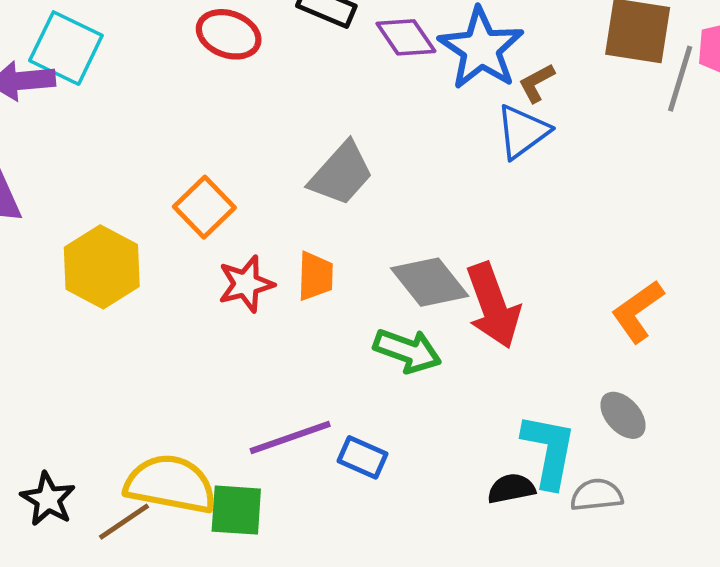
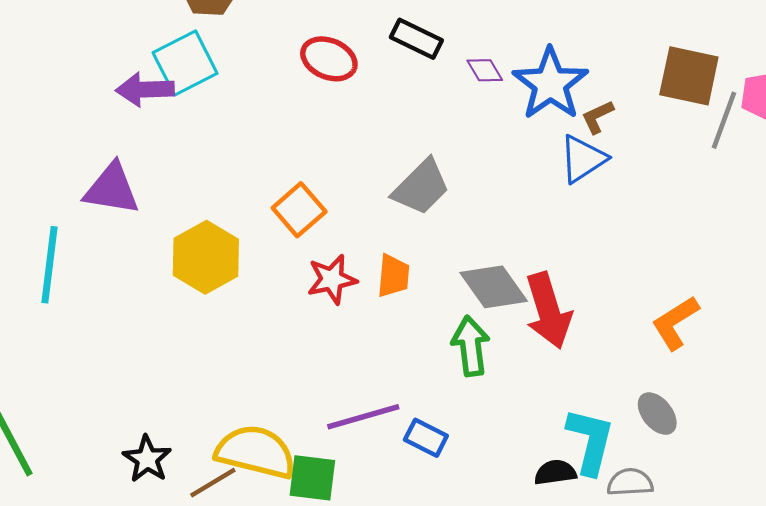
purple diamond: (406, 37) -> (485, 70), size x0.7
cyan square: (66, 48) -> (185, 63), turned 34
green arrow: (407, 351) -> (471, 346), turned -120

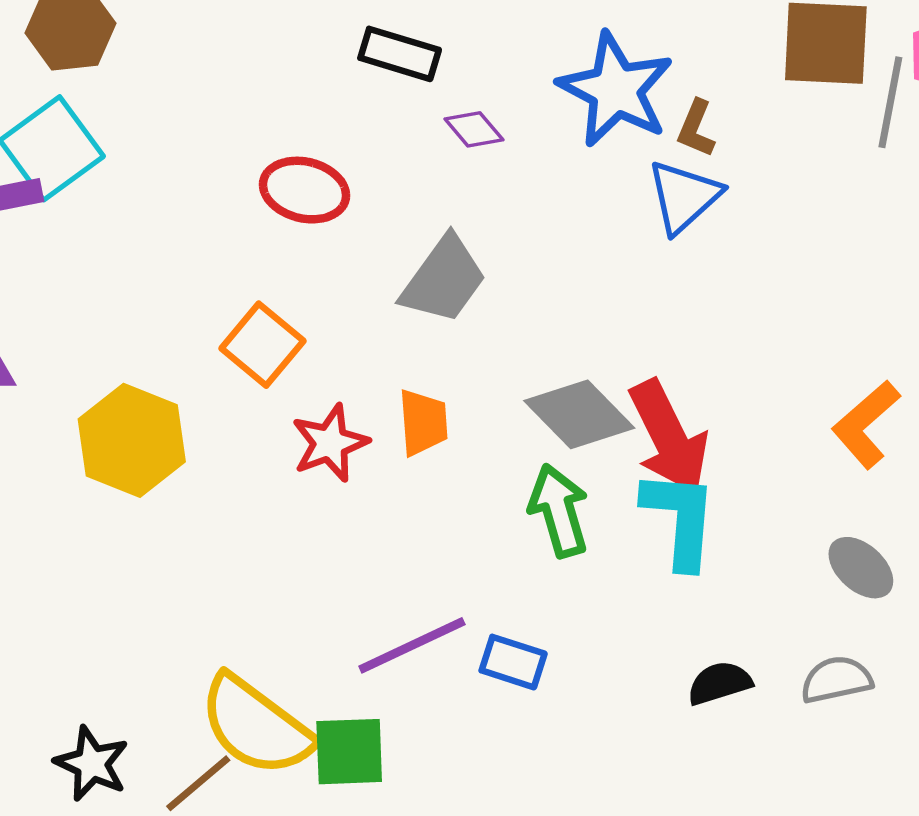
red ellipse: (329, 59) -> (304, 190), moved
purple diamond: (485, 70) -> (474, 129), moved
brown L-shape: (598, 117) -> (696, 129), turned -33
cyan L-shape: (590, 441) -> (680, 519), moved
yellow semicircle: (256, 452) -> (256, 726), turned -148

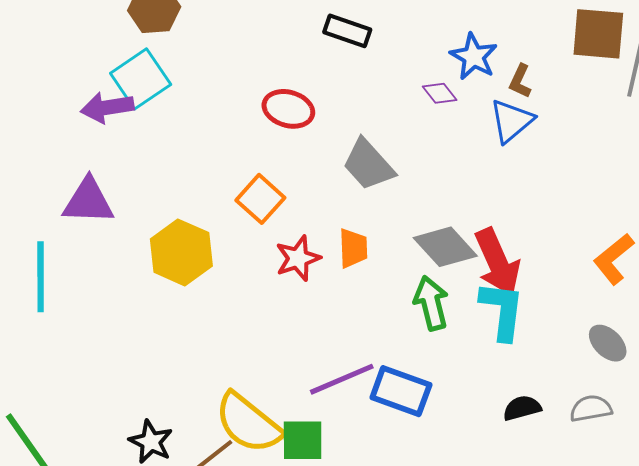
blue star: (616, 90) -> (474, 57), size x0.7
purple diamond: (474, 129) -> (440, 93), moved
gray trapezoid: (444, 280) -> (368, 165), turned 100
blue rectangle: (513, 662) -> (401, 391), size x1.5

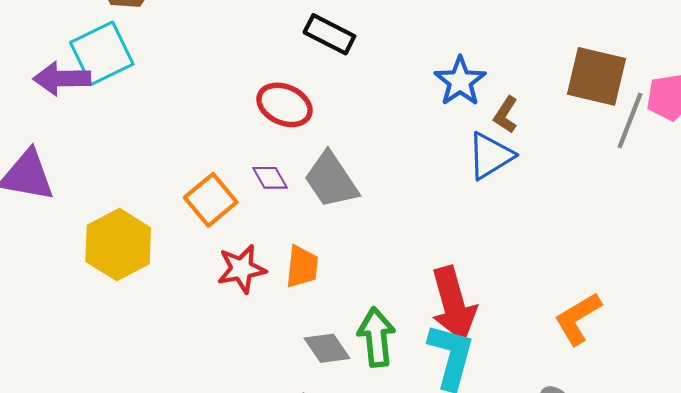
purple diamond: (440, 93) -> (270, 178), moved
red ellipse: (288, 109) -> (285, 105), moved
gray diamond: (445, 247) -> (327, 348), moved, size x0.7

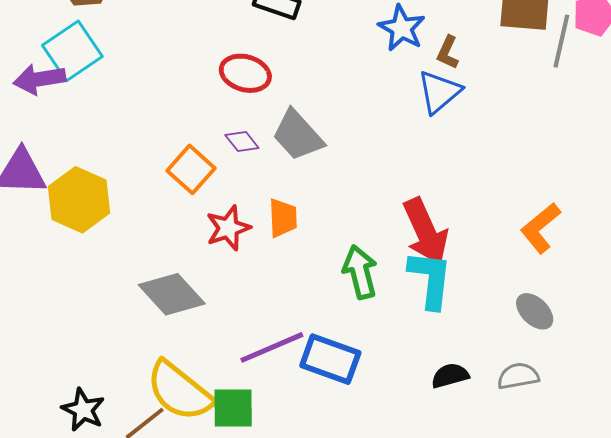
yellow hexagon: (118, 245) -> (79, 200), moved
gray diamond: (327, 348) -> (172, 294), moved, size x1.5

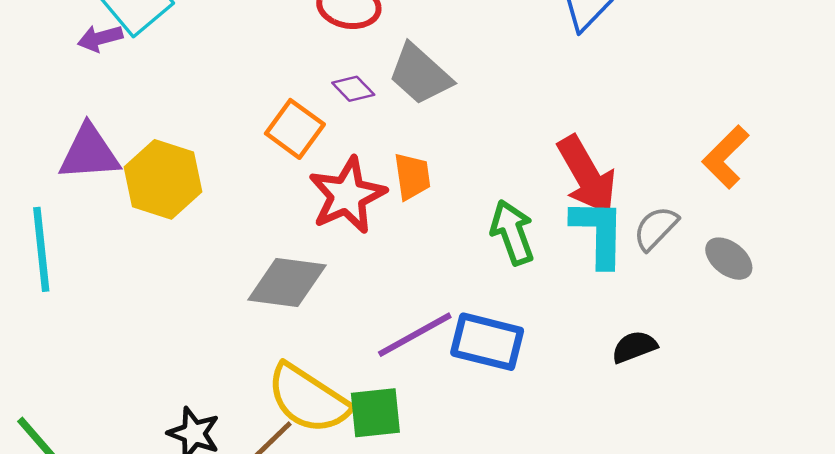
purple arrow: (39, 79) -> (100, 38), size x0.7
red star: (228, 228) -> (347, 195), size x1.4
gray diamond: (172, 294) -> (287, 283), turned -34
gray semicircle: (518, 376) -> (656, 228), moved, turned -30

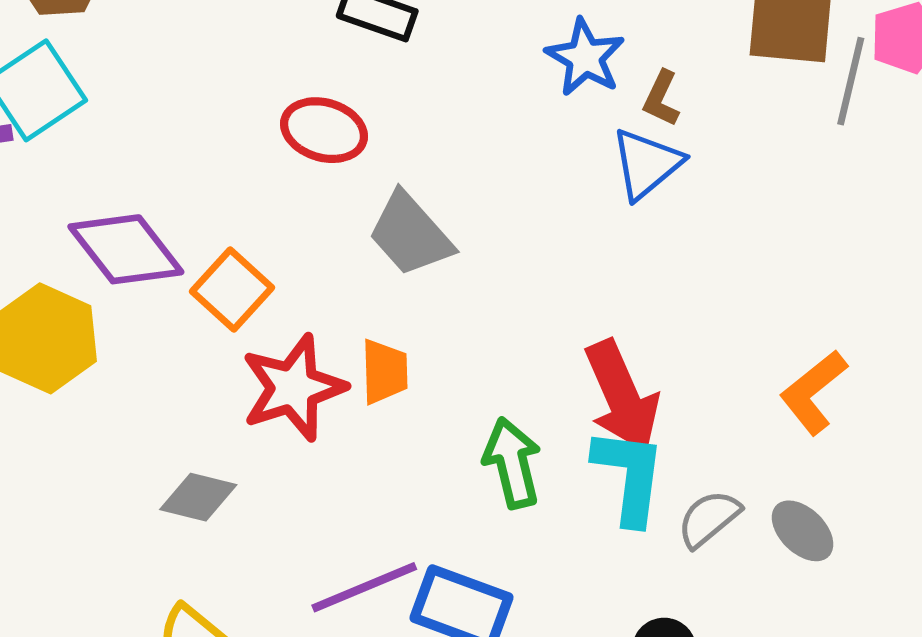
purple diamond: (353, 89) -> (126, 249), moved, size x2.0
gray semicircle: (656, 228) -> (709, 519), moved
gray diamond: (287, 283) -> (198, 497), size x0.7

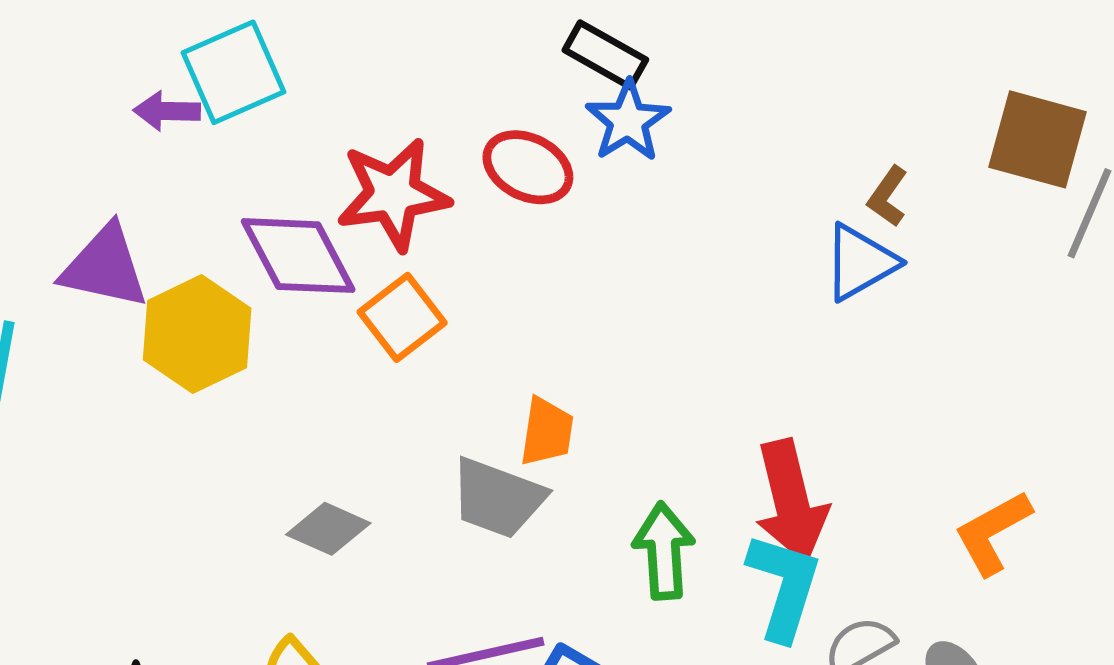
blue star: (585, 57) -> (628, 121), moved
gray trapezoid: (410, 234) -> (498, 498), moved, turned -38
red star: (293, 388) -> (393, 194), moved

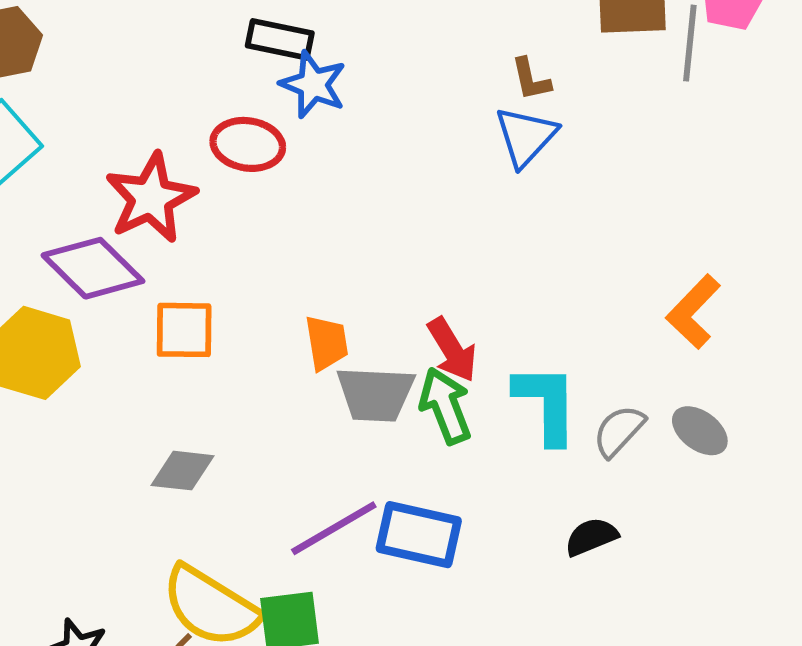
brown L-shape: (888, 196) -> (531, 79), turned -30
orange square: (402, 317) -> (184, 330), moved, turned -34
gray trapezoid: (498, 498) -> (375, 394), moved
red arrow: (791, 501) -> (452, 350), moved, size x0.7

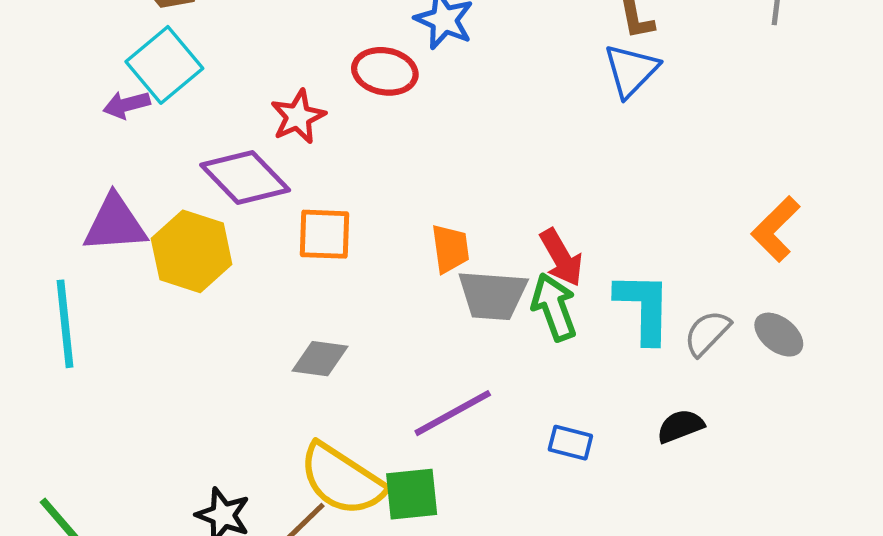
red star: (151, 198) -> (298, 117), size x0.7
blue rectangle: (419, 535) -> (570, 443), moved, size x0.6

